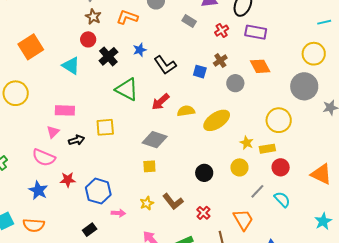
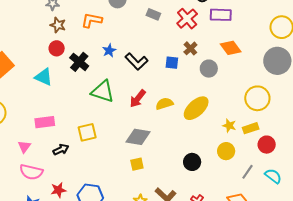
red cross: (222, 31) -> (187, 19), size x1.5
pink triangle: (53, 132) -> (24, 147), moved

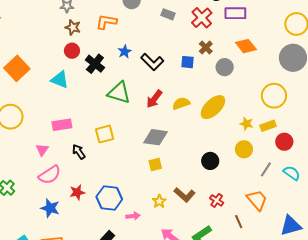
black arrow: (61, 150) -> (79, 152), turned -98
pink semicircle: (31, 172) -> (50, 175), turned -45

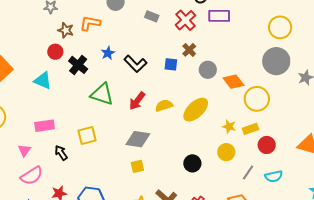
brown star: (73, 27) -> (66, 30), moved
orange diamond: (246, 46) -> (233, 82), moved
cyan semicircle: (292, 173) -> (274, 176), turned 132

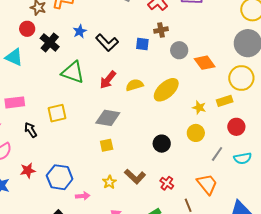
brown cross: (189, 50) -> (161, 30), turned 32
yellow circle: (257, 99) -> (241, 78), moved
yellow rectangle: (251, 129) -> (225, 101), moved

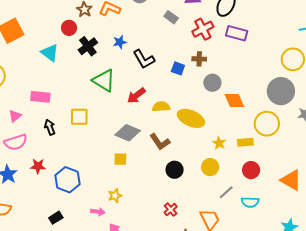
yellow ellipse: (166, 90) -> (191, 118), turned 52
brown L-shape: (135, 176) -> (160, 142), moved
pink arrow: (83, 196) -> (98, 212), moved

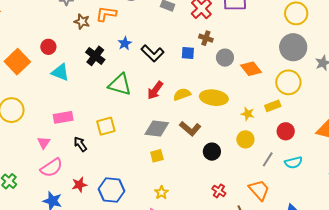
red circle: (69, 28) -> (48, 47), moved
brown cross: (199, 59) -> (206, 38), turned 32

